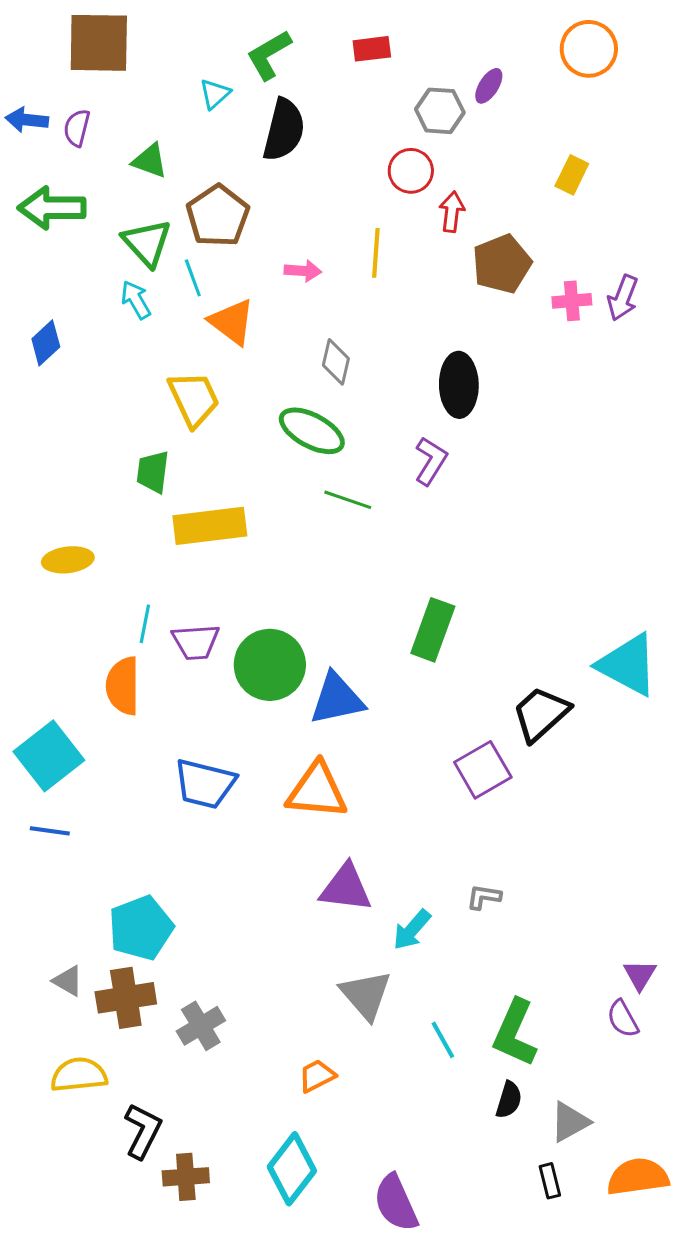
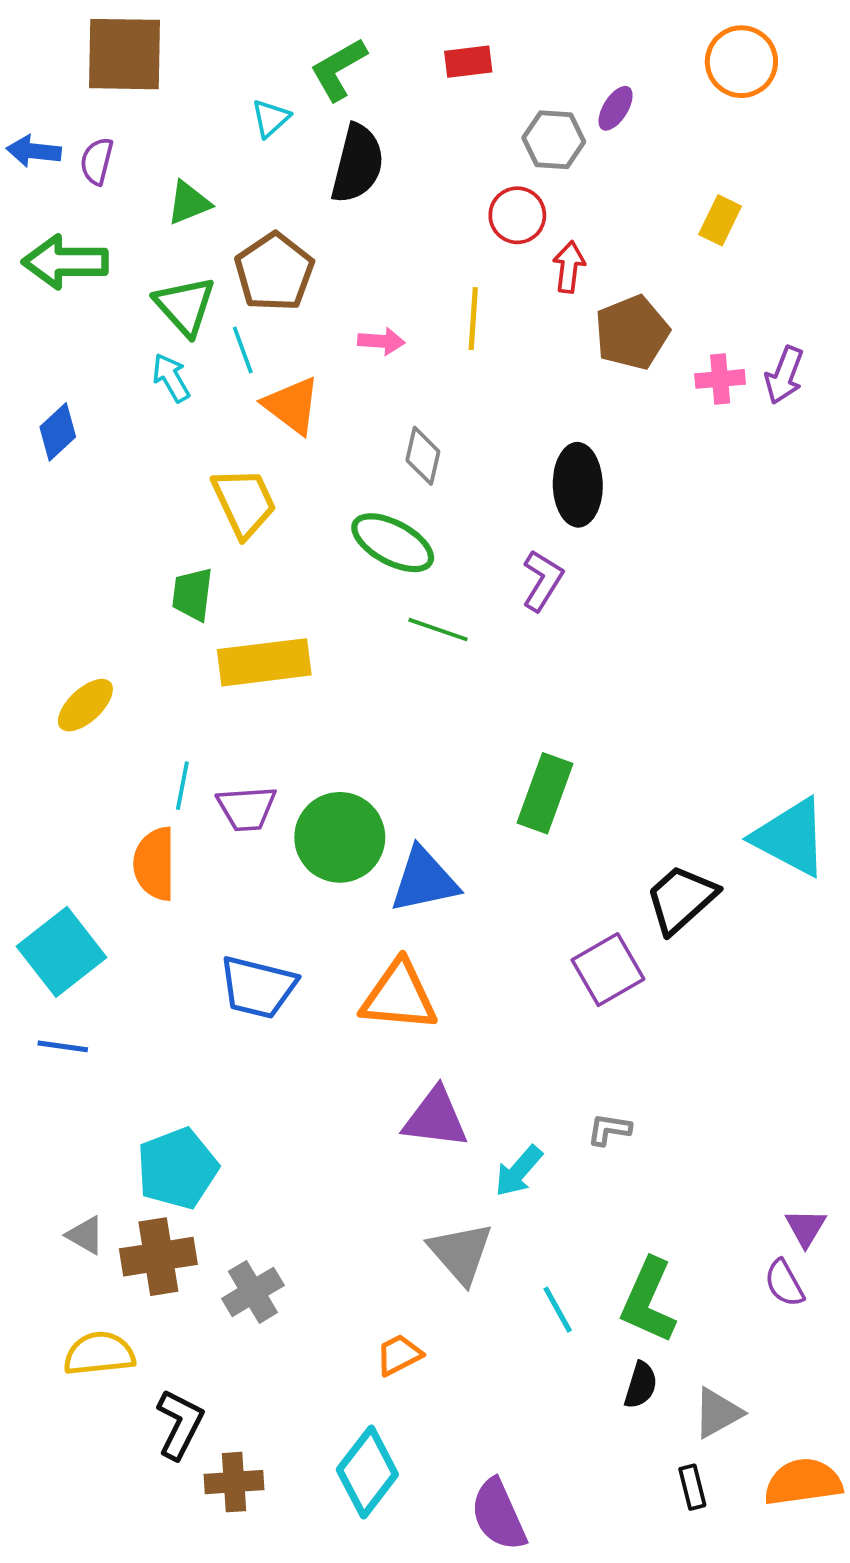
green triangle: (150, 161) -> (189, 203), turned -42
yellow ellipse: (68, 560) -> (85, 705), turned -36

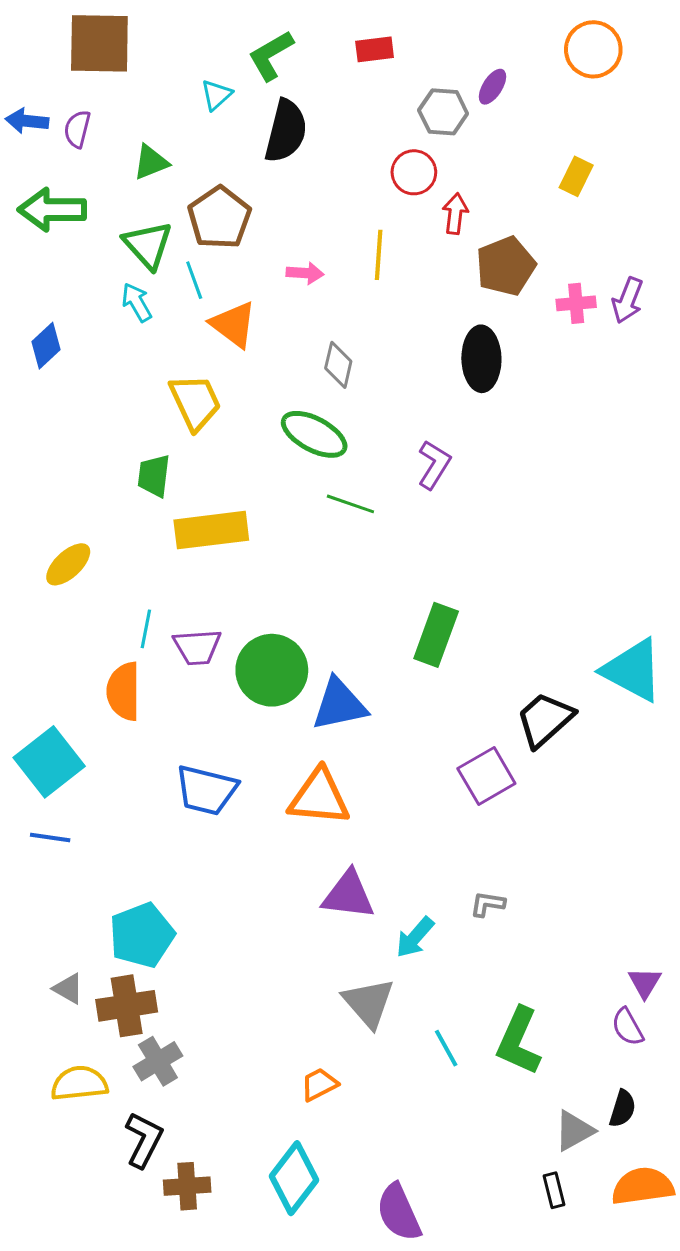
black ellipse: (578, 485) -> (481, 359), moved
gray cross: (253, 1292) -> (158, 1061), moved
black semicircle: (641, 1385) -> (623, 1109), moved

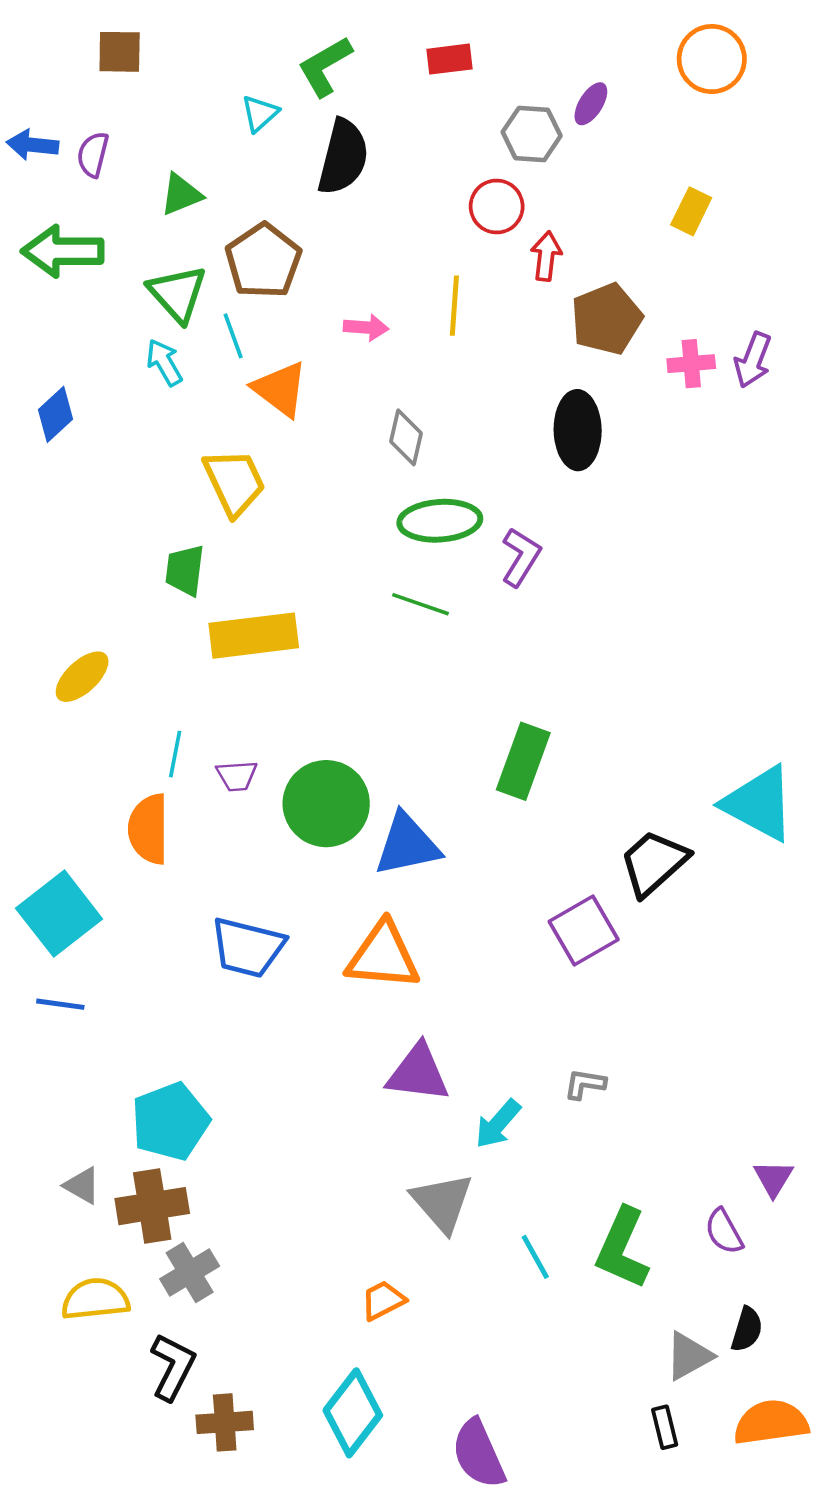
brown square: (99, 43) -> (120, 52), size x0.6
green ellipse: (314, 434) -> (440, 521), moved, turned -32
purple trapezoid: (197, 647) -> (237, 776), size x0.7
purple semicircle: (628, 1027) -> (724, 1231), moved

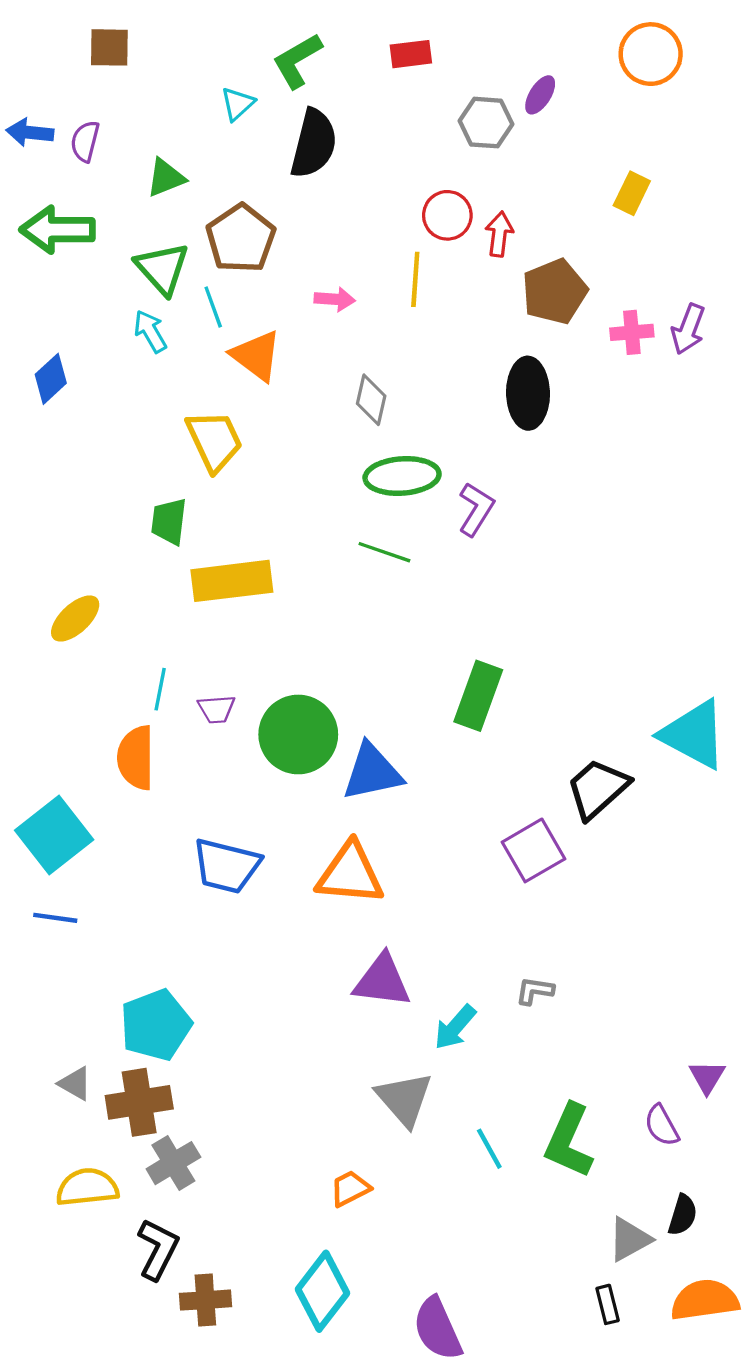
red circle: (497, 206) -> (447, 215), moved

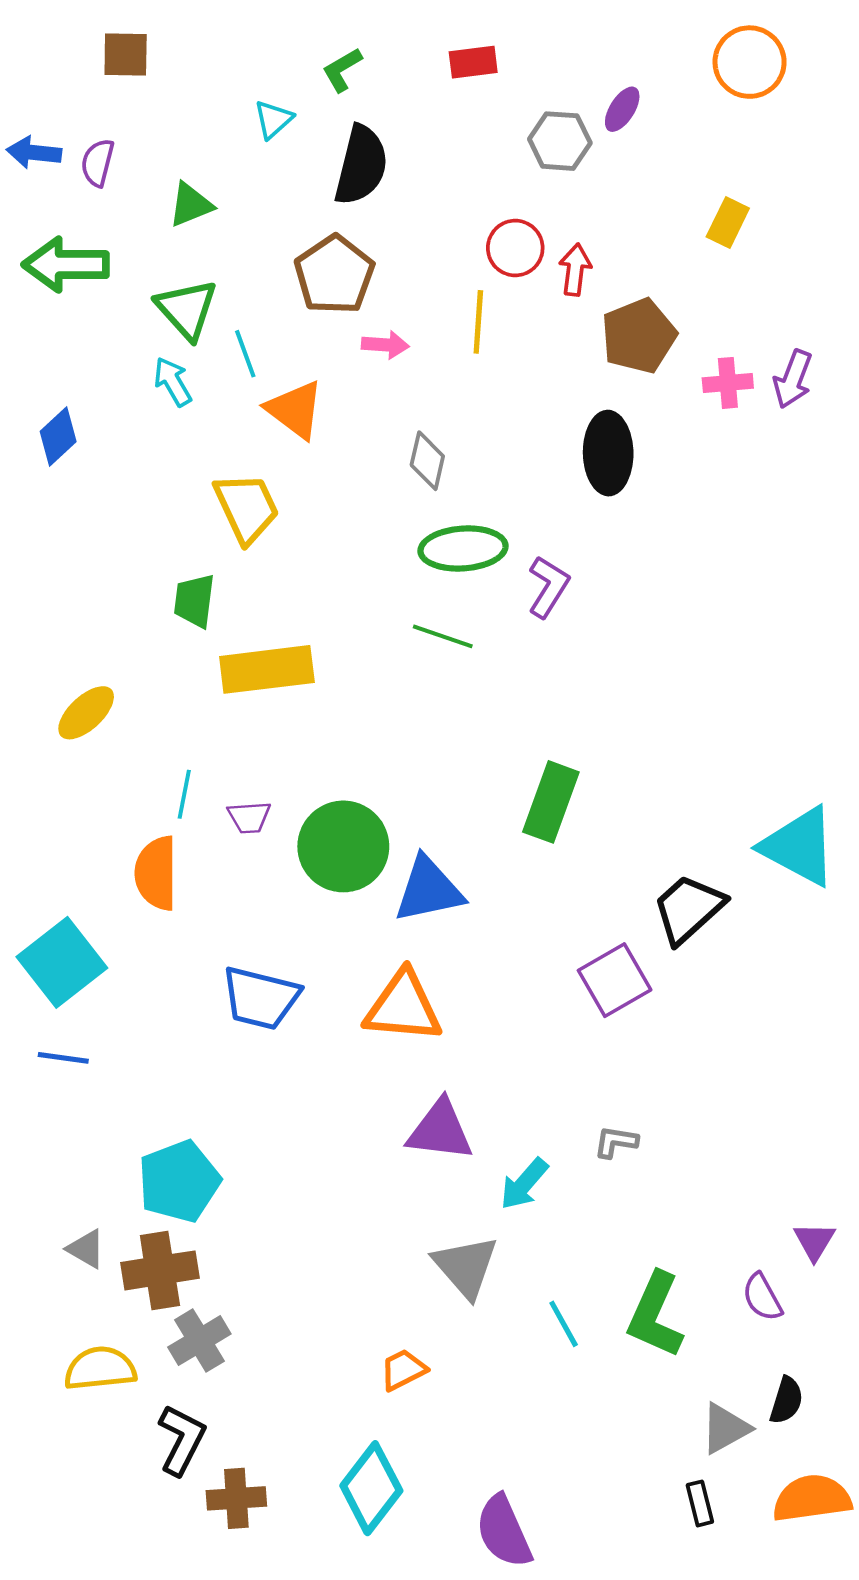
green L-shape: (297, 61) -> (342, 70), size x0.7
brown pentagon: (241, 239) -> (334, 275), moved

